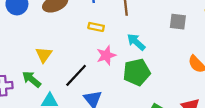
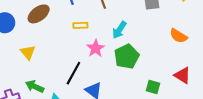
cyan arrow: (136, 42) -> (119, 30), turned -84
yellow triangle: (44, 55) -> (28, 52), moved

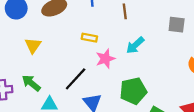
yellow rectangle: (80, 25) -> (89, 38), moved
green pentagon: (127, 57) -> (133, 91), moved

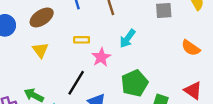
yellow triangle: (33, 45) -> (40, 50), moved

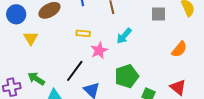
orange semicircle: (191, 48) -> (179, 49), turned -90
yellow triangle: (40, 50) -> (31, 38), moved

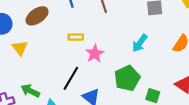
cyan arrow: (124, 36) -> (140, 43), moved

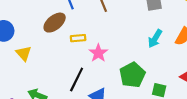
brown ellipse: (37, 16) -> (55, 23), moved
cyan arrow: (140, 43) -> (155, 39), moved

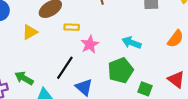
cyan arrow: (155, 39) -> (132, 43), moved, turned 72
yellow triangle: (24, 53) -> (30, 32), moved, turned 35

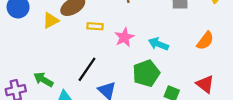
yellow triangle: (30, 32) -> (51, 20), moved
pink star: (90, 44) -> (124, 37), moved

